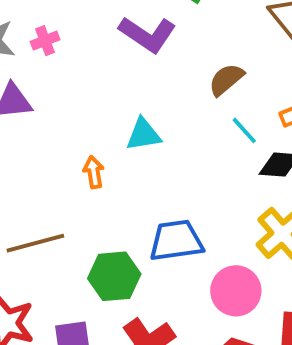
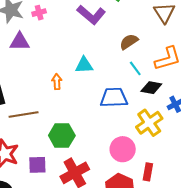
blue trapezoid: (176, 241) -> (114, 98), moved

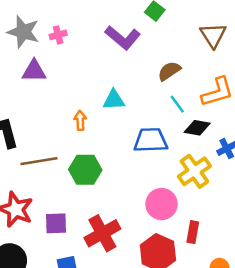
green hexagon: (62, 135) -> (85, 170), moved

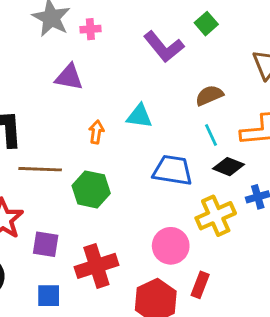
purple triangle: (34, 71) -> (69, 77), moved

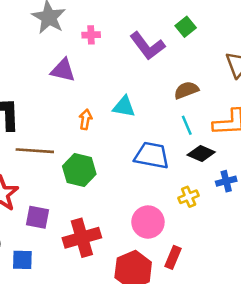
pink cross: (90, 29) -> (91, 35), moved
yellow cross: (216, 216) -> (189, 197), size x0.6
blue square: (49, 296) -> (22, 260), moved

